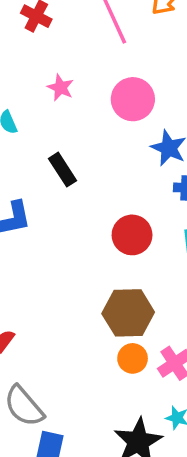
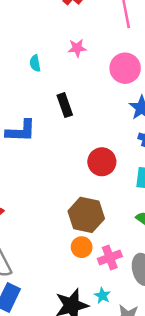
pink star: (60, 88) -> (77, 48), turned 30

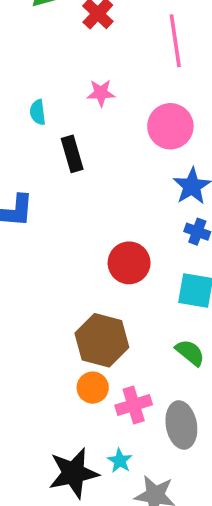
black rectangle: (65, 105) -> (72, 154), moved

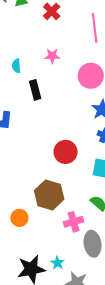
orange circle: (93, 388) -> (19, 218), moved
pink cross: (134, 405) -> (73, 222), moved

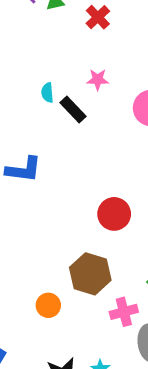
black rectangle: (35, 90) -> (73, 109), moved, turned -30

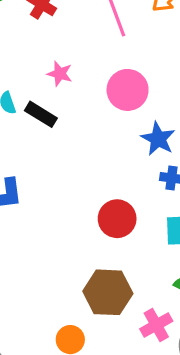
pink star: (98, 79) -> (60, 74), turned 30

